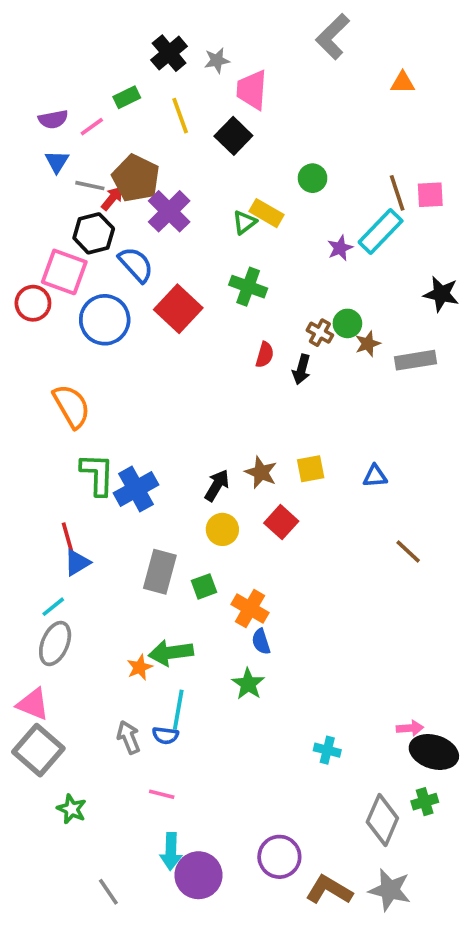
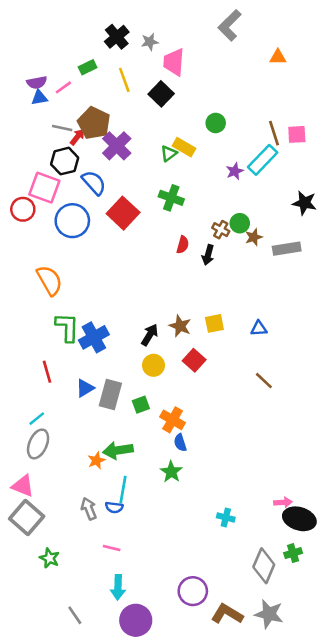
blue triangle: (57, 162) -> (39, 98), moved, turned 48
brown line: (408, 552) -> (264, 381), moved
blue triangle: (77, 563) -> (85, 388), moved
purple circle: (198, 875) -> (136, 620), moved

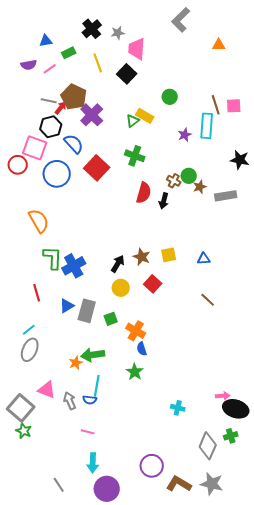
blue triangle: (39, 98) -> (46, 41), moved
cyan rectangle: (263, 160) -> (207, 126), turned -40
red semicircle: (183, 245) -> (144, 193), size x1.5
pink triangle: (23, 486) -> (47, 390), moved
green star: (49, 558) -> (24, 431), moved

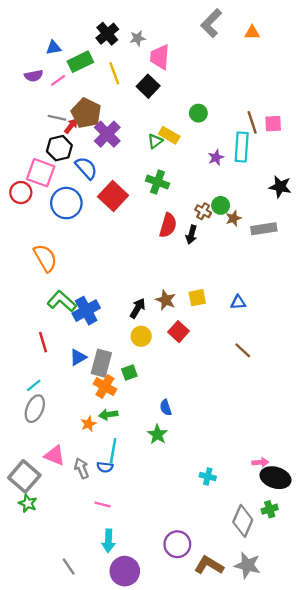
orange triangle: (219, 45) -> (252, 32), moved
green rectangle: (69, 53) -> (80, 62), size x1.5
green L-shape: (53, 258) -> (62, 301), turned -50
orange cross: (136, 331) -> (105, 386), moved
green arrow: (93, 355) -> (108, 415), size x0.7

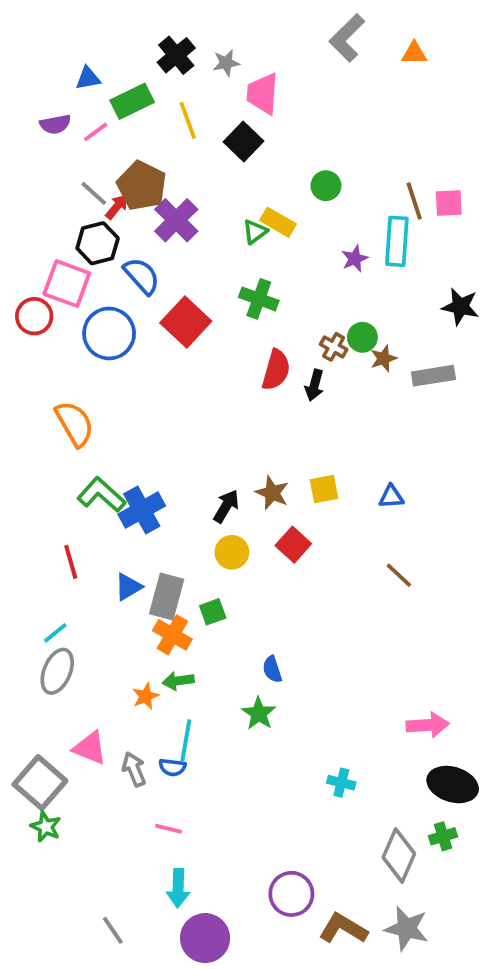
gray line: (57, 118) -> (94, 193), turned 30
pink arrow: (260, 462) -> (428, 725), moved, size x1.5

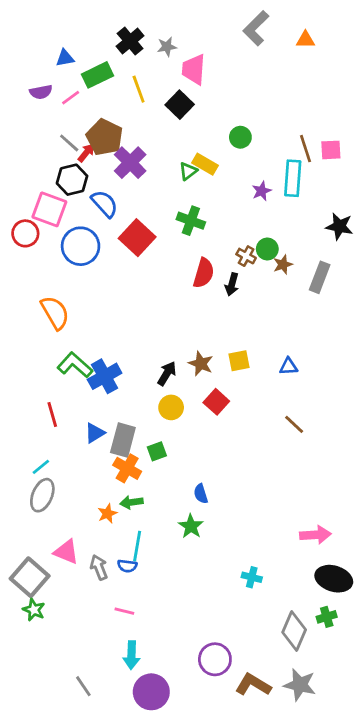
gray rectangle: (433, 376) -> (320, 277), turned -60

